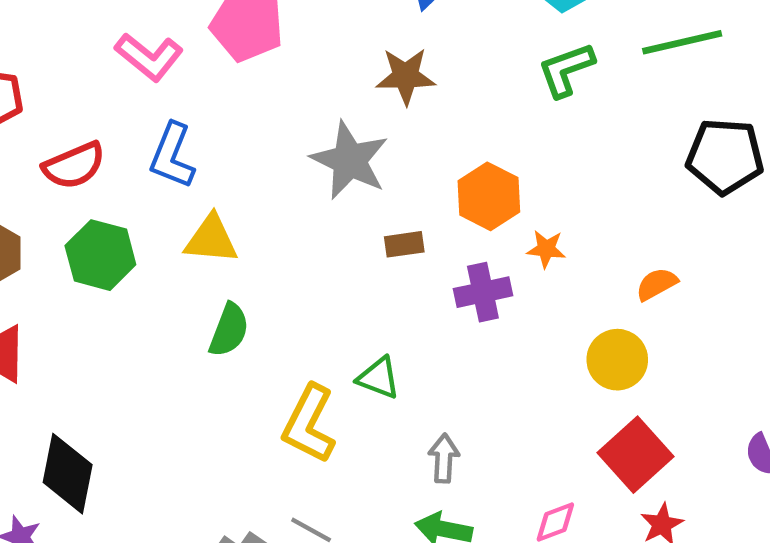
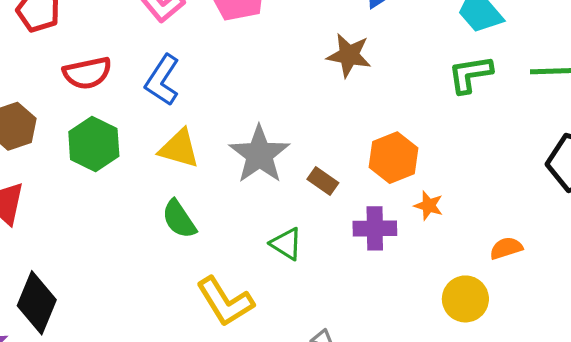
gray star: (350, 160) -> (259, 154), moved
brown rectangle: (404, 244) -> (323, 181), turned 32
green semicircle: (229, 330) -> (179, 219), turned 114
green triangle: (379, 378) -> (286, 244), moved
yellow L-shape: (309, 424) -> (225, 301), turned -70

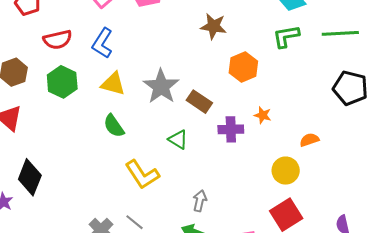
orange hexagon: (393, 158) -> (243, 67), moved
brown rectangle: (323, 181) -> (199, 102), size x1.4

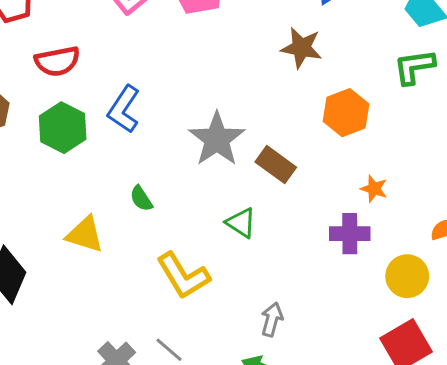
blue L-shape: (102, 43) -> (124, 109), moved
yellow triangle: (113, 84) -> (85, 234), moved
green semicircle: (114, 126) -> (141, 199), size x0.7
purple cross: (231, 129) -> (350, 234), moved

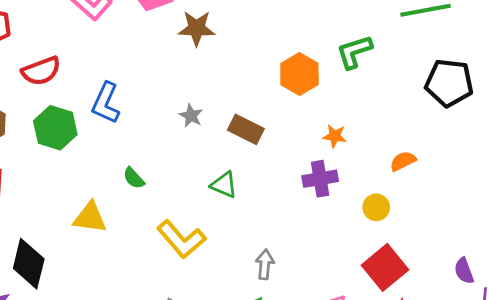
brown star: (301, 48) -> (197, 28), moved
green L-shape: (414, 67) -> (354, 52), moved
gray star: (217, 139) -> (191, 116), size x0.5
yellow circle: (407, 276) -> (376, 207), size x0.7

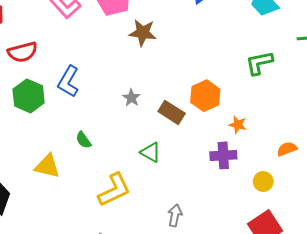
orange hexagon: (299, 74) -> (205, 96), moved
yellow L-shape: (181, 239) -> (114, 190), turned -81

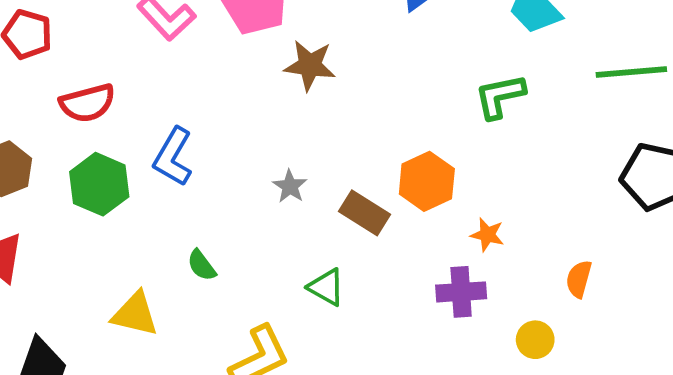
green L-shape: (259, 63) -> (500, 96), moved
orange semicircle: (287, 149) -> (579, 279), turned -54

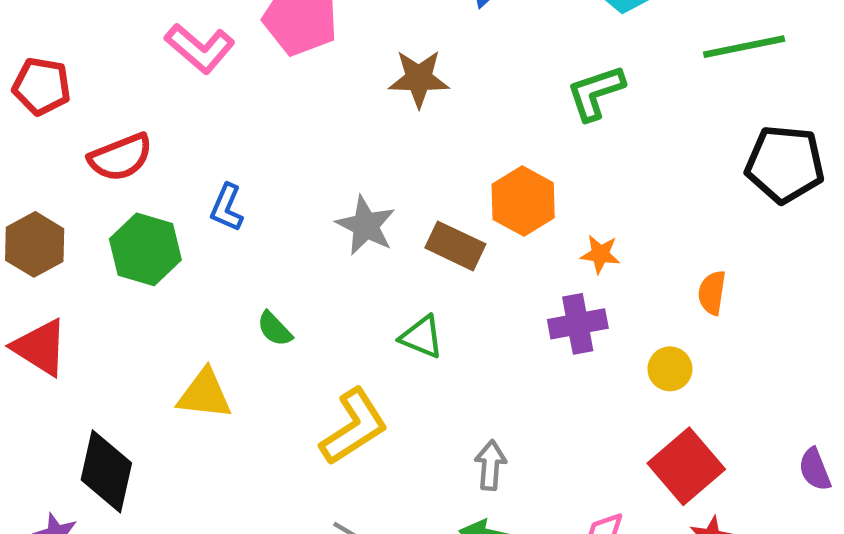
brown star: (310, 65) -> (419, 79), moved
blue L-shape: (173, 157) -> (227, 208), size x0.7
gray star: (290, 186) -> (366, 225), size x1.5

